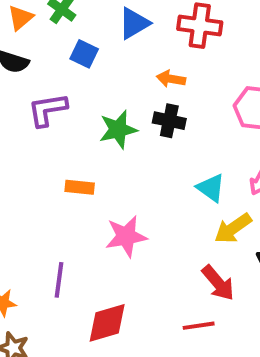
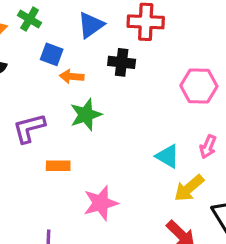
orange arrow: (171, 79) -> (72, 77), moved
purple L-shape: (47, 110) -> (29, 128), moved
black cross: (169, 121) -> (122, 62), moved

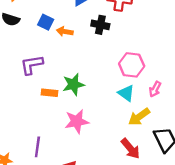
blue square: (52, 54) -> (46, 22), moved
pink hexagon: (199, 86) -> (132, 65), moved
green star: (86, 115) -> (73, 84), moved

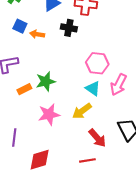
pink arrow: (155, 89) -> (118, 85), size x1.5
orange rectangle: (50, 93) -> (24, 89), turned -32
yellow arrow: (139, 117) -> (82, 111), moved

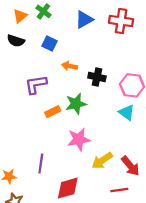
black cross: (69, 28) -> (97, 77), moved
orange arrow: (37, 34) -> (70, 66), moved
yellow arrow: (82, 111) -> (102, 161), moved

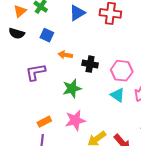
orange rectangle: (53, 112) -> (44, 122), moved

